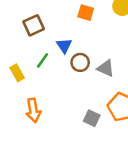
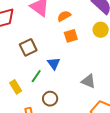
orange square: (86, 13) -> (71, 36), turned -32
brown circle: (80, 62) -> (50, 99), moved

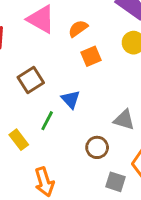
brown circle: (50, 99) -> (97, 147), moved

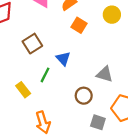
orange square: (91, 56) -> (79, 25), turned -35

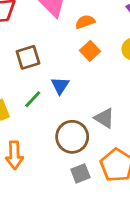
brown circle: (84, 96) -> (72, 137), size x1.5
gray square: (98, 122) -> (80, 173), turned 35

